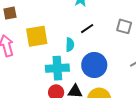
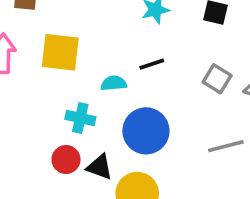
cyan semicircle: (70, 45) -> (114, 83), turned -112
cyan cross: (57, 68) -> (80, 118), size x0.7

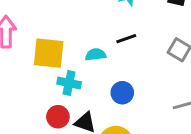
yellow square: (60, 52) -> (49, 53), moved
blue circle: (146, 131) -> (122, 93), size x0.6

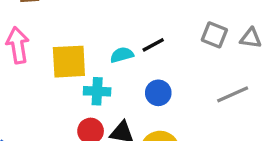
black line: (126, 39) -> (153, 45), moved

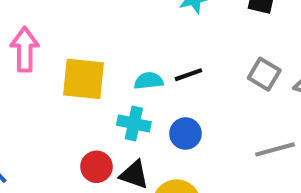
cyan cross: (97, 91) -> (134, 123), moved

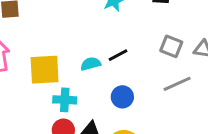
cyan cross: (134, 123) -> (65, 100), moved
gray line: (275, 149) -> (177, 84), moved

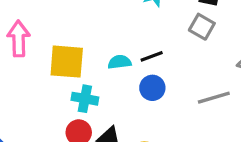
gray square: (171, 46) -> (202, 27), moved
blue circle: (122, 97) -> (152, 88), moved

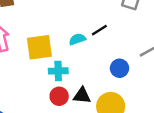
blue circle: (152, 88) -> (119, 68), moved

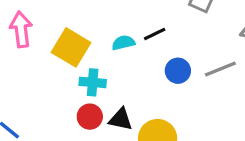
yellow square: (39, 47) -> (71, 47), turned 32
blue circle: (119, 68) -> (178, 71), moved

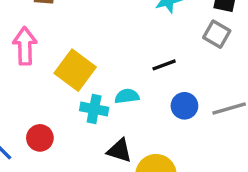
cyan semicircle: (123, 43) -> (127, 96), moved
red circle: (90, 117) -> (40, 138), moved

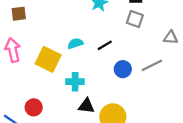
cyan semicircle: (127, 96) -> (75, 43), moved
cyan cross: (94, 109) -> (75, 82), moved

